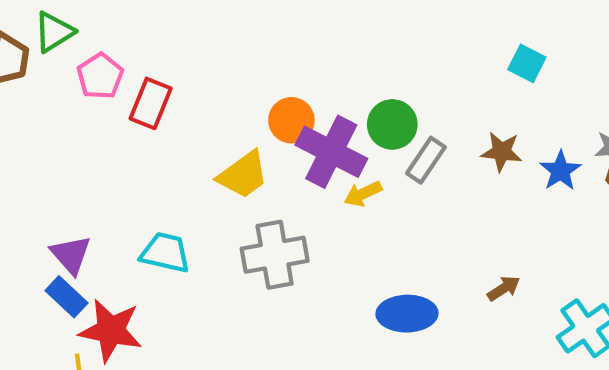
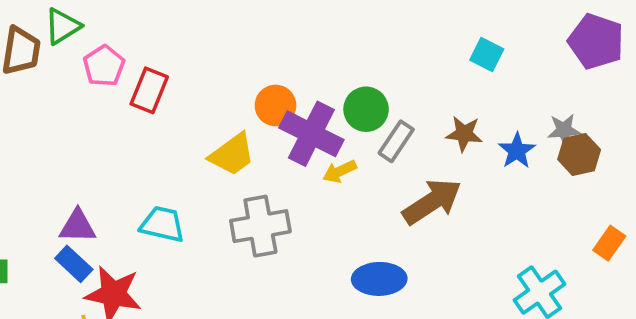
purple triangle: (71, 255) -> (78, 226), turned -48
brown arrow: (504, 288) -> (432, 202), moved, size x2.0

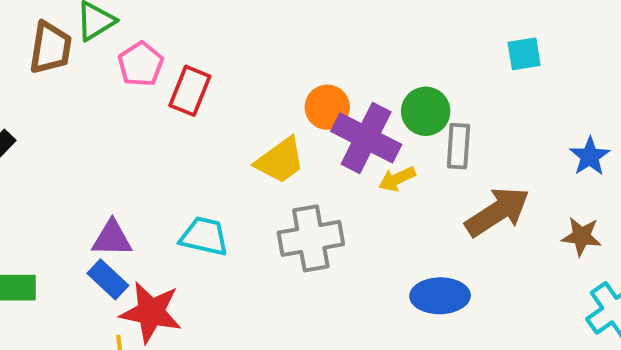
cyan square: (487, 55) -> (524, 54), moved, turned -36
brown star: (464, 134) -> (581, 236), moved
gray rectangle: (396, 141) -> (458, 146), turned -30

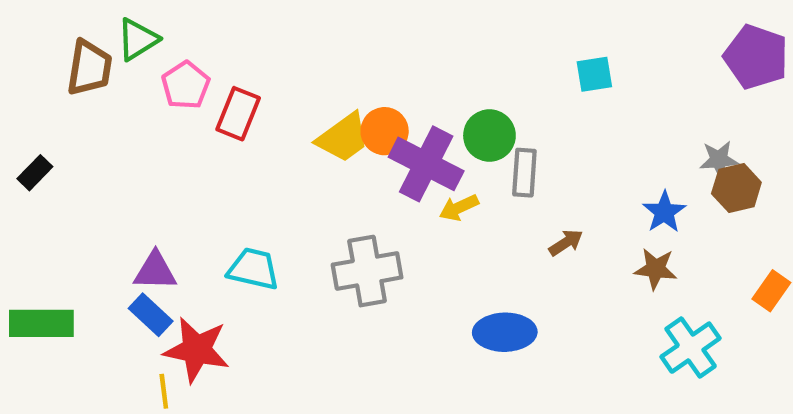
blue star: (590, 156) -> (664, 212), moved
yellow trapezoid: (280, 160) -> (343, 138), moved
brown arrow: (497, 212) -> (566, 243), size x0.5

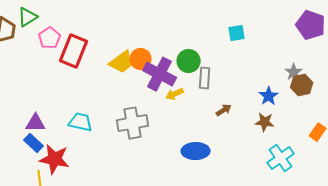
red rectangle: (238, 114) -> (73, 51), size x1.4
gray star: (719, 160) -> (294, 72), turned -30

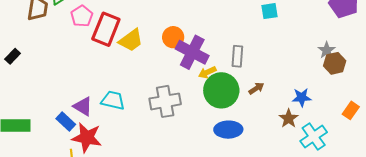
green circle: (189, 61) -> (221, 90), moved, size x1.5
yellow trapezoid: (121, 62) -> (131, 40), moved
blue star: (269, 96) -> (302, 97), moved, turned 30
brown star: (265, 122) -> (289, 118), moved, turned 30
purple triangle: (35, 123) -> (83, 106), moved, turned 30

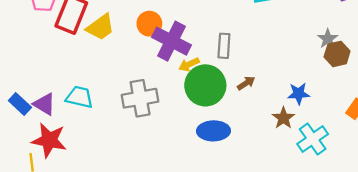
blue rectangle: (66, 122) -> (20, 104), moved

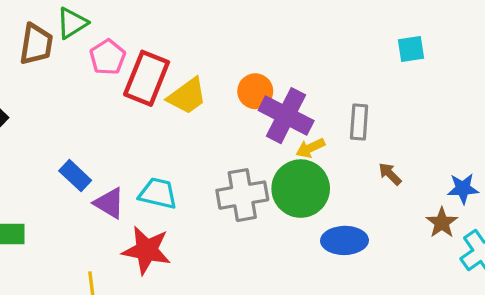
brown arrow: (246, 83) -> (390, 174), turned -102
green circle: (205, 85) -> (301, 189), moved
blue rectangle: (20, 104) -> (75, 176), moved
red star: (49, 140) -> (147, 250), moved

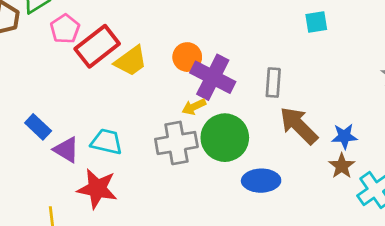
red rectangle: (147, 78) -> (97, 46), turned 30
yellow arrow: (310, 148) -> (194, 107), moved
brown arrow: (390, 174) -> (299, 126), size x2.0
blue star: (463, 189) -> (344, 136), moved

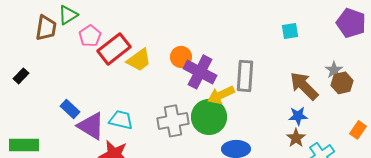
cyan square: (316, 22) -> (290, 31), moved
gray rectangle: (273, 83) -> (245, 76), size x1.4
yellow arrow: (194, 107) -> (221, 95), moved, size x1.5
brown arrow: (299, 126) -> (304, 86), moved
purple triangle: (66, 150) -> (91, 126), size x1.4

